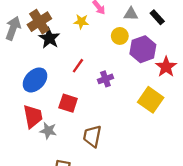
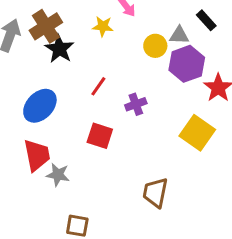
gray triangle: (131, 14) -> (179, 35), moved
red square: (68, 103) -> (100, 136), moved
brown trapezoid: (92, 136) -> (155, 193), moved

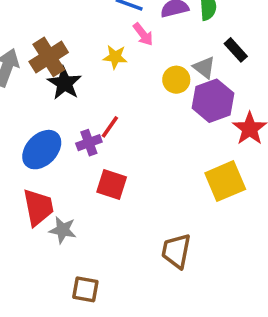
gray triangle: (179, 35) -> (204, 67), turned 36
purple cross: (136, 104) -> (89, 143), moved
yellow square: (197, 133) -> (225, 181), turned 32

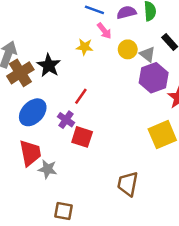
brown cross: (49, 57) -> (20, 73), moved
yellow circle: (176, 80) -> (128, 49), moved
purple cross: (89, 143) -> (66, 120), moved, turned -35

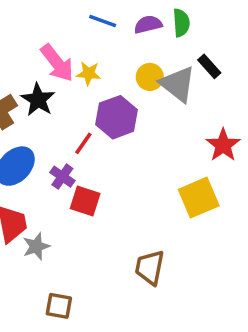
pink arrow: (104, 31) -> (57, 63), moved, size x1.6
gray triangle: (147, 54) -> (178, 84), size x1.6
purple hexagon: (154, 78) -> (117, 117), moved
gray star: (48, 169) -> (36, 246), turned -30

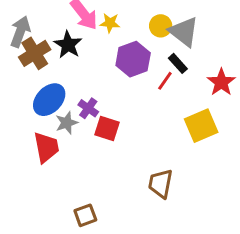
black rectangle: (209, 66) -> (178, 63), moved
red line: (83, 143) -> (165, 81), moved
gray star: (36, 246) -> (67, 123), moved
brown square: (59, 306) -> (85, 215), turned -30

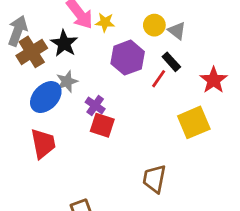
gray triangle: (184, 32) -> (177, 31), size x0.6
purple cross: (88, 108) -> (95, 105), moved
gray star: (67, 123) -> (67, 82), moved

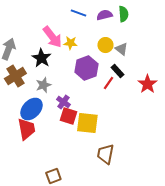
brown cross: (32, 52) -> (15, 76), moved
blue ellipse: (46, 97) -> (31, 109), moved
yellow square: (194, 122) -> (87, 123), moved, turned 30

